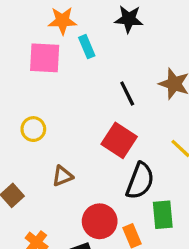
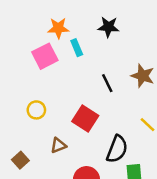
pink square: (45, 58) -> (45, 56), turned -30
red square: (119, 140) -> (85, 119), moved

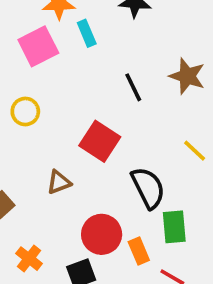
yellow circle: (36, 110) -> (25, 111), moved
black semicircle: (117, 149) -> (148, 188), turned -48

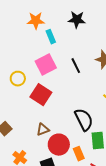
pink square: (38, 46) -> (46, 65), moved
red square: (100, 141) -> (41, 95), moved
brown triangle: (59, 182) -> (43, 130), moved

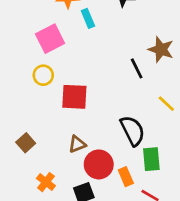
pink square: (46, 65) -> (50, 39), moved
black line: (76, 66) -> (137, 68), moved
red square: (41, 95) -> (74, 97), turned -30

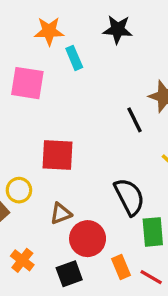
pink square: (50, 39) -> (27, 83), turned 36
yellow circle: (43, 75) -> (19, 190), moved
orange rectangle: (126, 177) -> (121, 267), moved

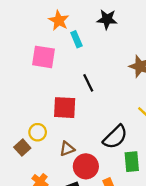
orange star: (49, 31) -> (59, 20), turned 30
black line: (134, 120) -> (88, 83), moved
black semicircle: (129, 197) -> (115, 137), turned 72

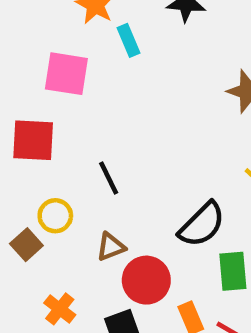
black line: (88, 83) -> (109, 178), moved
red square: (65, 108) -> (33, 140), moved

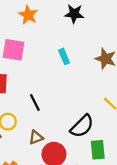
cyan rectangle: (129, 40) -> (64, 56), moved

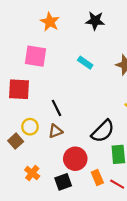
cyan rectangle: (64, 56) -> (85, 63), turned -32
brown triangle: (36, 137) -> (55, 131), moved

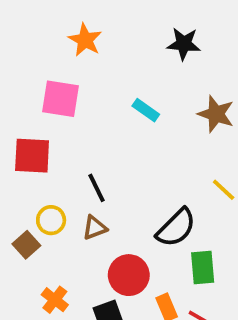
black star: (95, 21) -> (184, 44), moved

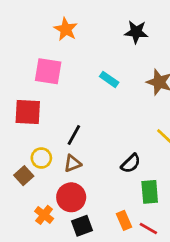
black line: (97, 188) -> (74, 135), turned 55
black semicircle: (176, 228) -> (131, 163), size x0.7
red circle: (129, 275) -> (71, 197), moved

